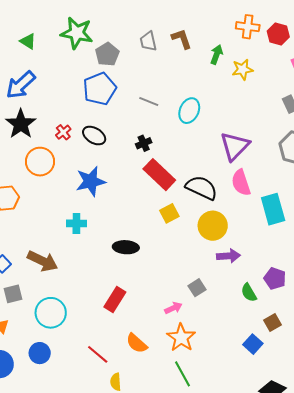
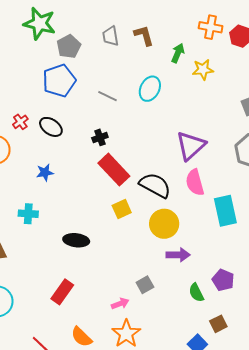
cyan ellipse: (189, 111) -> (150, 89), moved
blue star: (91, 181) -> (45, 173), size x0.6

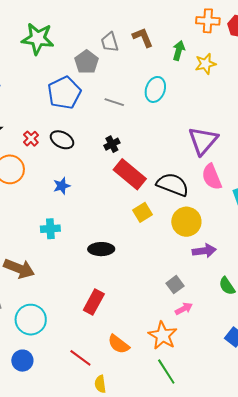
gray pentagon: (69, 47) -> (87, 62), moved
pink arrow: (120, 304) -> (184, 309), moved

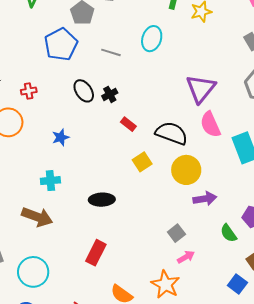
red cross: (31, 139) -> (29, 91), turned 35
black ellipse: (62, 140) -> (84, 91), moved, turned 30
red rectangle: (130, 174) -> (128, 124), size x0.5
brown arrow: (19, 268) -> (37, 217), moved

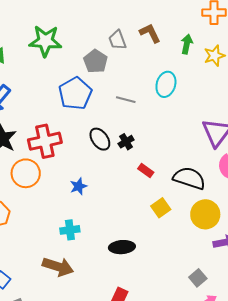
red cross: (29, 91) -> (45, 141), size x2.0

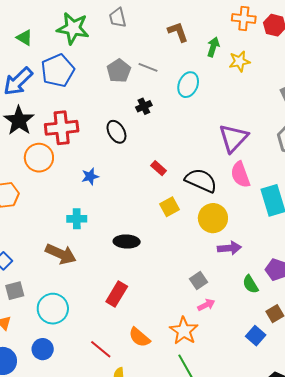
gray trapezoid: (117, 40) -> (118, 18), moved
gray pentagon: (96, 61) -> (119, 71), moved
blue pentagon: (75, 93) -> (58, 71), moved
gray line: (126, 100) -> (148, 67), moved
black cross: (126, 142) -> (144, 106), moved

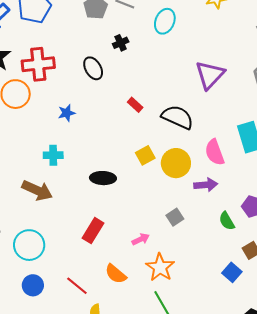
pink semicircle: (240, 175) -> (215, 152), moved
yellow square: (170, 207) -> (145, 155), moved
yellow circle: (213, 218) -> (176, 163), moved
pink arrow: (206, 305) -> (141, 239), moved
blue circle: (43, 349) -> (33, 285), moved

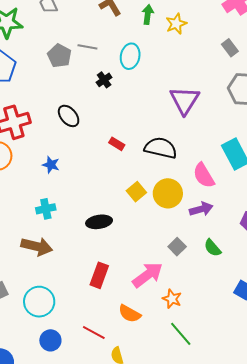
black cross: (121, 43) -> (104, 80), moved
blue star: (67, 113) -> (51, 165), turned -30
green semicircle: (227, 221) -> (213, 248), moved
pink arrow: (141, 239) -> (148, 275), size x1.8
orange star: (160, 267) -> (172, 299), size x0.7

